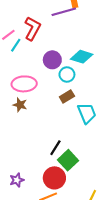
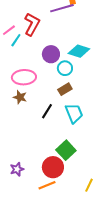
cyan trapezoid: (87, 113) -> (74, 113), moved
black line: (55, 148) -> (47, 111), moved

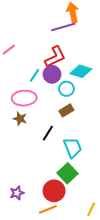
red L-shape: (32, 24) -> (55, 57), moved, turned 35
cyan line: (16, 40) -> (34, 75), moved
cyan trapezoid: (74, 113) -> (73, 148), moved

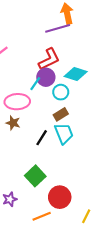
cyan line: (34, 75) -> (35, 84), moved
cyan trapezoid: (73, 148) -> (64, 133), moved
green square: (67, 173) -> (35, 176), moved
red circle: (54, 191) -> (60, 197), moved

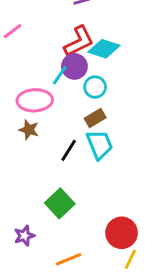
cyan diamond: (76, 74) -> (104, 49), moved
red circle: (60, 197) -> (122, 233), moved

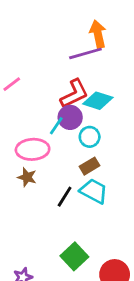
cyan trapezoid: (99, 144) -> (94, 191), turned -40
green square: (60, 203) -> (74, 256), moved

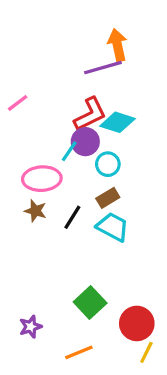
black line: (65, 197) -> (72, 217), moved

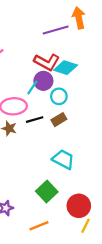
orange arrow: (117, 45) -> (79, 18), moved
red L-shape: (90, 114) -> (47, 62), turned 55
black line: (72, 217) -> (35, 120), moved, turned 42
cyan trapezoid: (113, 227) -> (63, 159), moved

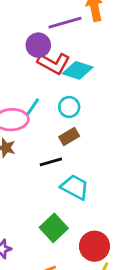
purple circle: (43, 81) -> (38, 45), moved
cyan line: (32, 87) -> (33, 107), moved
black line: (35, 120) -> (51, 162), moved

